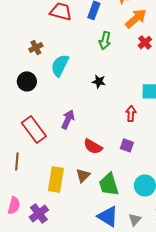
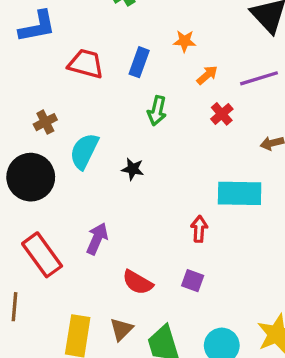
orange arrow: (136, 18) -> (207, 75), size x0.6
black circle: (27, 81) -> (31, 177), size x1.5
black star: (99, 81) -> (133, 169), moved

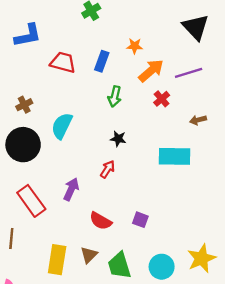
orange arrow: (207, 75) -> (151, 71), size x1.6
brown cross: (45, 122) -> (24, 105), moved
black star: (133, 169) -> (118, 139), moved
red arrow: (199, 229) -> (108, 169), moved, turned 30

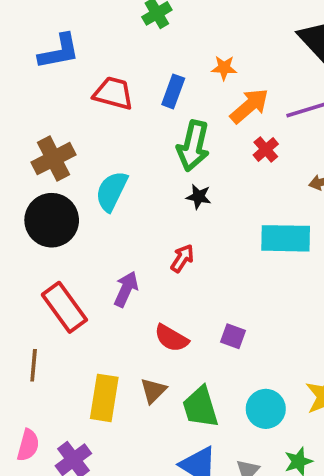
green arrow: (115, 96) -> (193, 146), size x1.5
brown cross: (24, 105) -> (54, 159), size x1.6
black star: (118, 139) -> (199, 197), moved

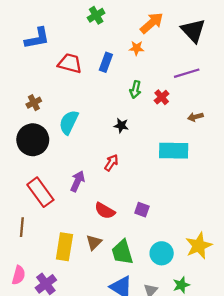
orange arrow: (249, 106) -> (152, 23), moved
green arrow: (193, 146) -> (135, 90), moved, size x0.6
brown cross: (54, 159) -> (34, 103), size x0.6

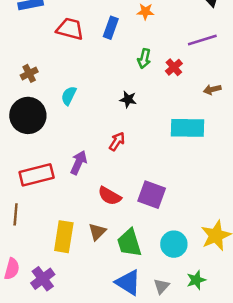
cyan semicircle: (69, 122) -> (69, 96), size x0.7
red rectangle: (40, 192) -> (37, 175), turned -68
purple square: (142, 210) -> (152, 195), size x1.6

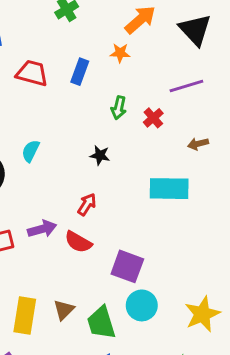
purple arrow: (79, 162) -> (42, 229), turned 50
red semicircle: (110, 196) -> (78, 242), moved
cyan circle: (174, 244) -> (142, 305), moved

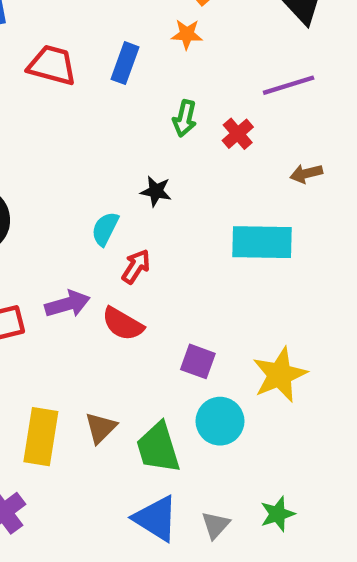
cyan semicircle: (31, 151) -> (105, 229), moved
purple square: (127, 266) -> (198, 361), size x0.7
yellow star: (202, 314) -> (280, 375), moved

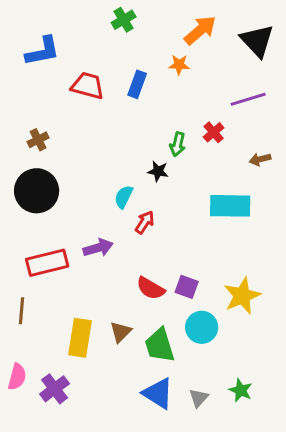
green arrow: (185, 118) -> (178, 144), moved
red semicircle: (123, 324) -> (151, 288), moved
green star: (277, 514) -> (241, 390), turned -30

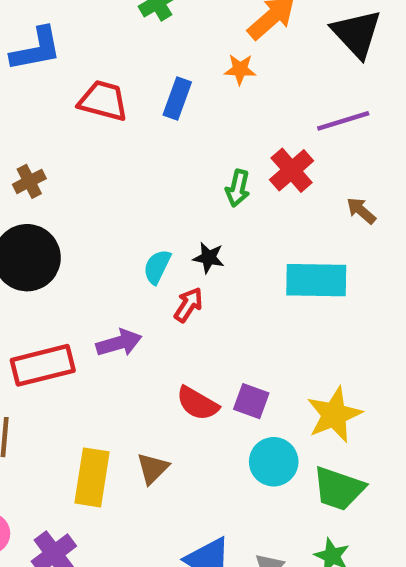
red cross: (214, 132) -> (292, 170), size x1.4
brown arrow: (260, 159) -> (361, 211), turned 55
black star: (158, 171) -> (209, 258), moved
green trapezoid: (160, 345) -> (339, 489), moved, turned -54

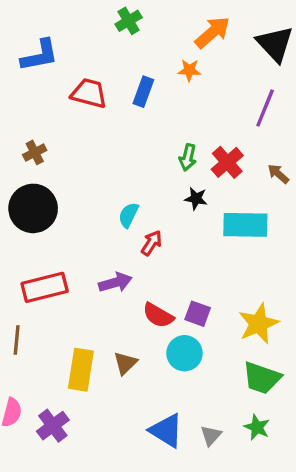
purple line: (343, 121) -> (265, 108), turned -51
red cross: (292, 170) -> (227, 162), moved
black star: (209, 258) -> (196, 199), moved
purple arrow: (119, 343) -> (115, 282), moved
cyan circle: (274, 462) -> (184, 353), moved

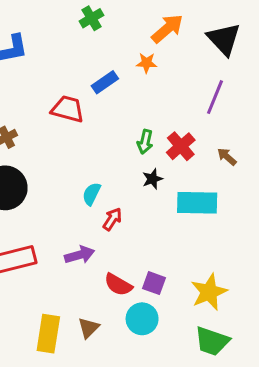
blue rectangle: (143, 92) -> (105, 82), turned 35
red trapezoid: (89, 93) -> (68, 109), moved
black star: (196, 199) -> (152, 179), turned -30

